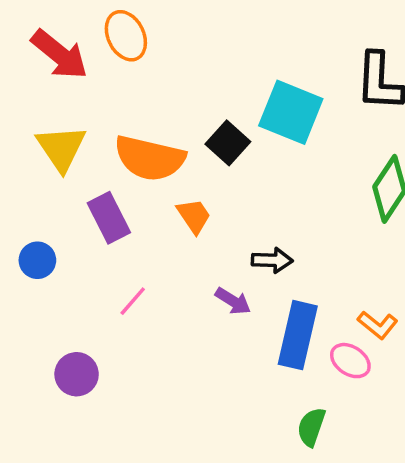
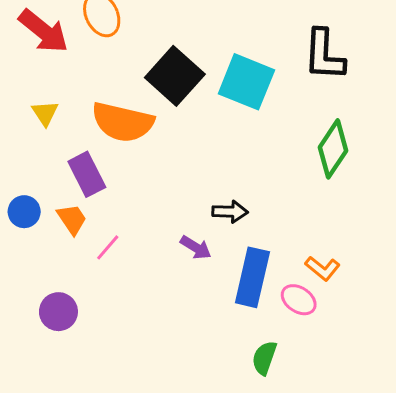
black square: (228, 143) -> (175, 76), moved, size x1.5
yellow triangle: (61, 148) -> (45, 113), size x0.6
orange trapezoid: (194, 216) -> (72, 219), moved

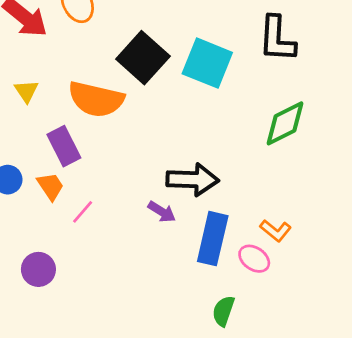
green diamond: (333, 149) -> (285, 123), turned 30
black arrow: (230, 212) -> (193, 180), size x1.6

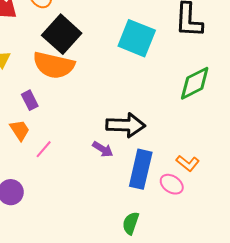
black square: (143, 58) -> (62, 34), moved
purple rectangle: (64, 146) -> (30, 100), size x0.7
green semicircle: (223, 311) -> (131, 223), moved

